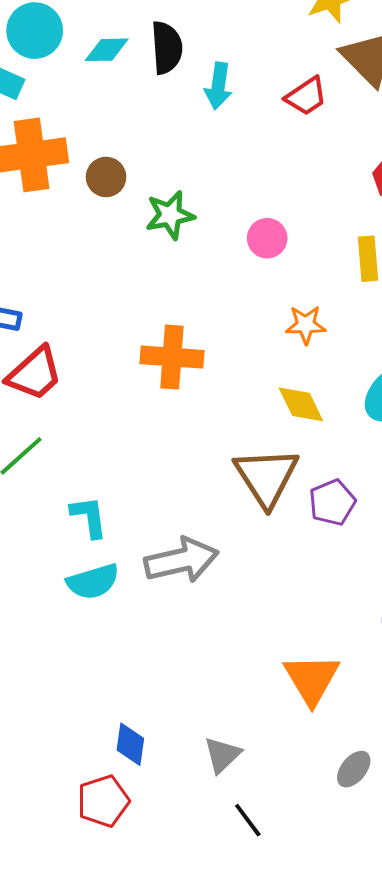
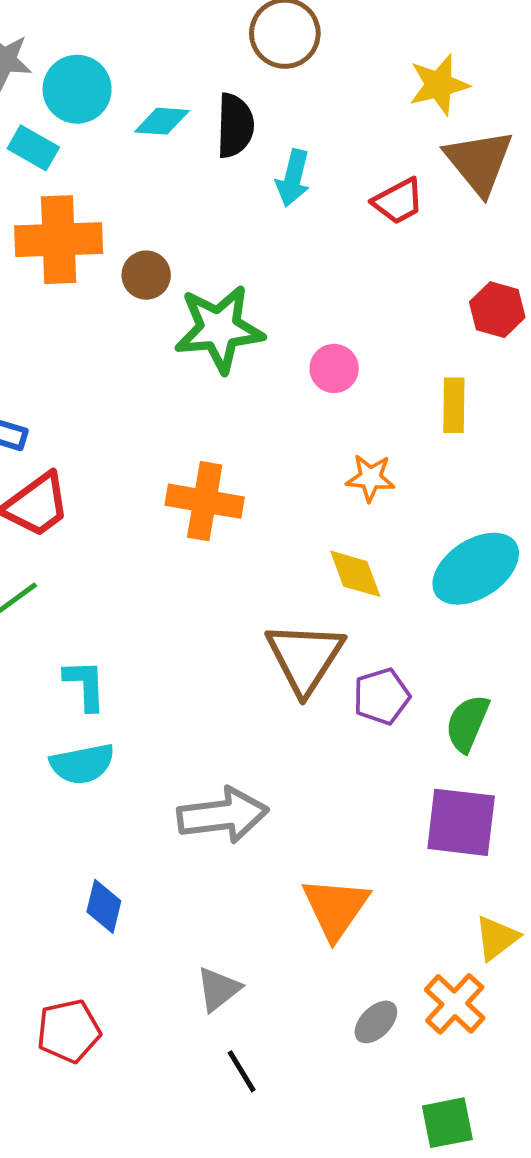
green star: (170, 215) -> (219, 329), size x1.5
gray arrow: (181, 560) -> (223, 815), moved
blue diamond: (130, 744) -> (104, 906), moved

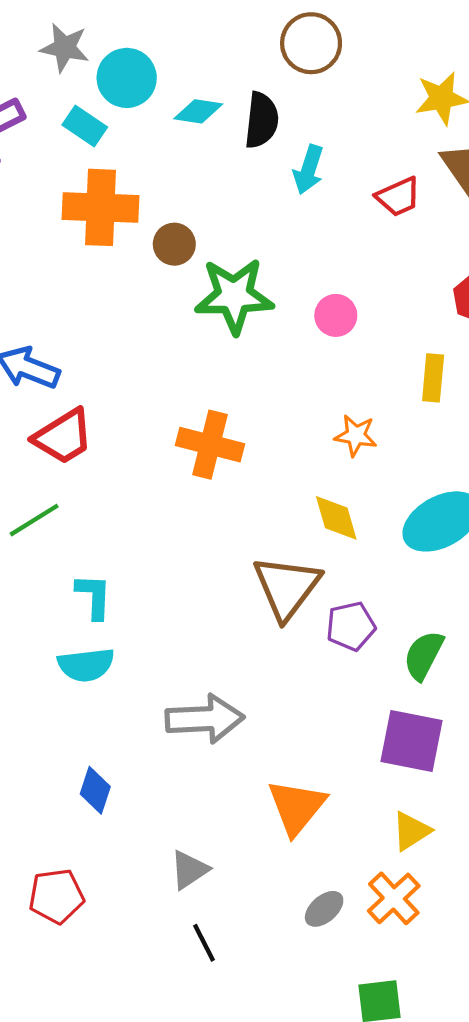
pink circle: (334, 368) -> (336, 315), moved
yellow triangle: (497, 938) -> (411, 831), moved

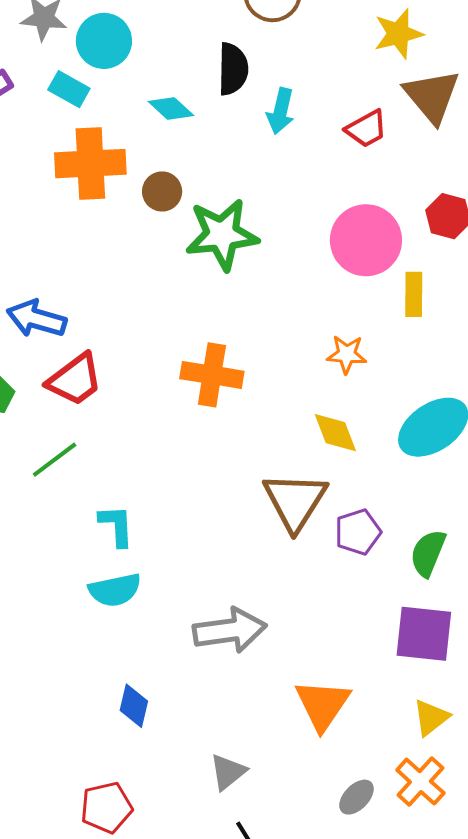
cyan diamond: (198, 111) -> (171, 108), moved, turned 39
pink circle: (336, 315) -> (366, 240), moved, size x1.8

